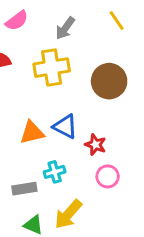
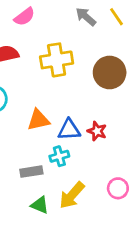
gray arrow: (65, 28) -> (86, 17), moved, turned 95
blue triangle: (65, 127) -> (69, 130), moved, turned -30
pink circle: (108, 176) -> (118, 188), moved

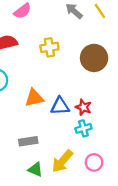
yellow cross: (57, 60) -> (49, 47), size x0.7
cyan cross: (59, 156) -> (83, 128), moved
pink circle: (118, 188) -> (94, 162), moved

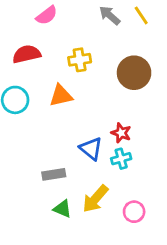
orange triangle: (34, 98) -> (61, 96), moved
blue triangle: (60, 106) -> (91, 149), moved, turned 42
pink circle: (94, 162) -> (134, 212), moved

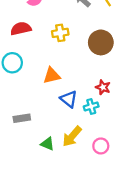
orange triangle: (61, 96) -> (52, 76), moved
red star: (121, 133) -> (103, 87), moved
gray rectangle: (54, 174) -> (22, 118), moved

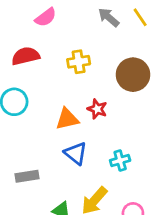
red star: (103, 87) -> (97, 109), moved
blue triangle: (69, 99) -> (76, 153), moved

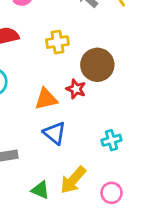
brown circle: (133, 75) -> (97, 65), moved
cyan cross: (120, 160) -> (112, 140), moved

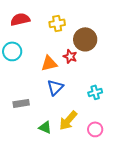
blue triangle: (55, 133) -> (55, 87), turned 36

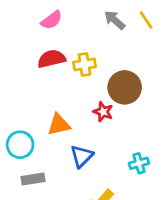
red semicircle: (20, 19) -> (52, 59), moved
cyan circle: (12, 51) -> (20, 145), moved
orange triangle: (49, 63) -> (59, 125), moved

